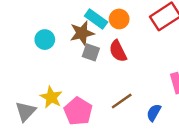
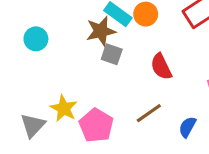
cyan circle: (45, 40) -> (36, 39), moved
red semicircle: (118, 51) -> (161, 67), moved

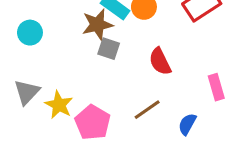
gray triangle: (33, 125) -> (27, 92), moved

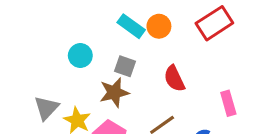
brown star: (97, 25) -> (114, 93), moved
cyan circle: (30, 33) -> (80, 56), moved

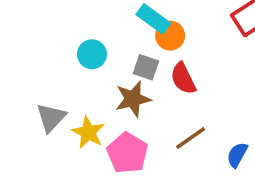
orange circle: (159, 26) -> (170, 36), moved
red semicircle: (174, 79) -> (183, 78), moved

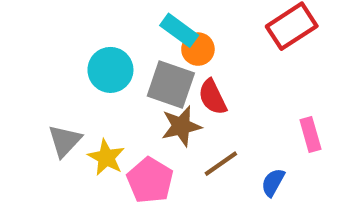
cyan circle: (92, 54) -> (110, 70), size x1.4
gray square: (146, 67) -> (171, 84), size x1.6
brown star: (133, 99) -> (181, 126), moved

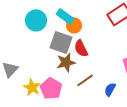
cyan circle: (110, 70) -> (36, 20), moved
yellow star: (106, 157) -> (32, 87), moved

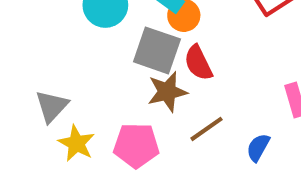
yellow star: (32, 87) -> (76, 143), moved
pink pentagon: (51, 88) -> (136, 145), turned -30

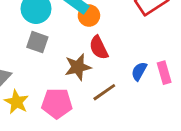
gray square: (157, 50) -> (37, 42), moved, size x0.7
blue semicircle: (258, 147) -> (139, 71), moved

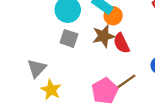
brown star: (78, 67) -> (104, 36), moved
pink pentagon: (57, 103) -> (105, 91), moved, turned -30

